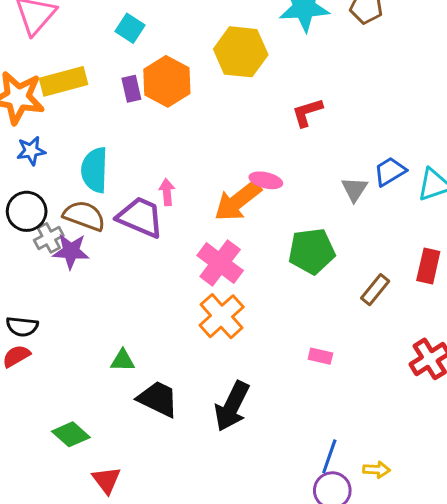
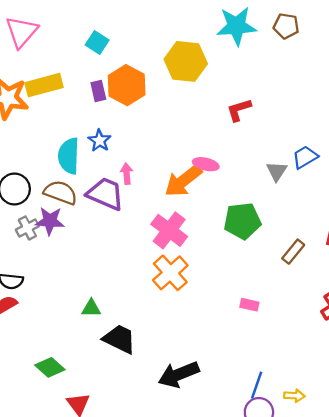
blue star: (31, 151) -> (99, 141), moved, turned -30
gray cross: (49, 238) -> (27, 228), moved
black arrow: (232, 406) -> (179, 374), moved, turned 42

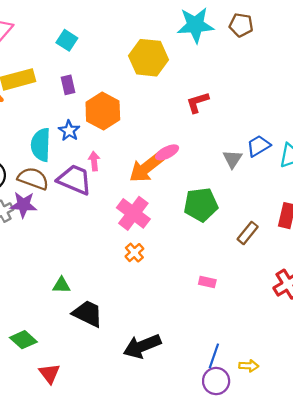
orange hexagon: (127, 85) -> (103, 111), moved
pink ellipse: (206, 164) -> (167, 152), turned -40
orange cross: (170, 273) -> (134, 253), size x0.6

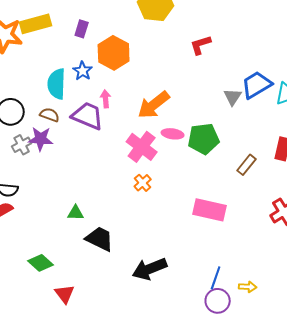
purple rectangle: (68, 85) -> (82, 29), turned 30
blue trapezoid: (259, 146) -> (257, 85), size x1.4
pink ellipse: (167, 152) -> (173, 134), moved, turned 35
brown semicircle: (33, 179) -> (50, 115), size x0.7
pink rectangle: (207, 282) -> (210, 210), size x2.0

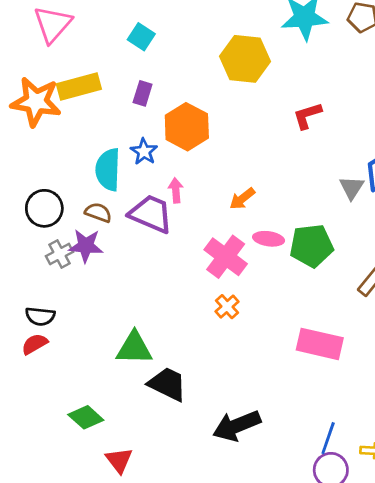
orange arrow: (154, 105) -> (242, 199), size x0.6
green triangle: (76, 213) -> (134, 348), size x1.6

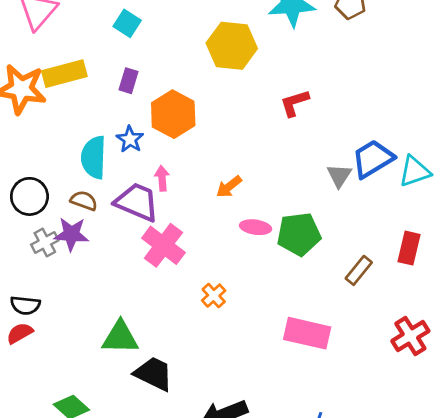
pink cross: (226, 257) -> (163, 245), moved

